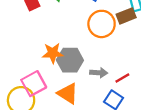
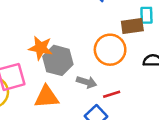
orange circle: (102, 24) -> (110, 50), moved
orange triangle: (68, 93) -> (47, 97), turned -50

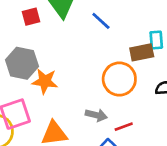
gray hexagon: (58, 60) -> (22, 63), moved

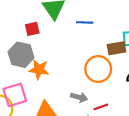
red square: (31, 17) -> (32, 29), moved
blue line: (101, 21) -> (85, 22), turned -42

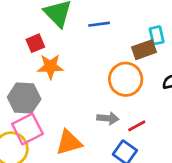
gray hexagon: (21, 55) -> (24, 98), moved
orange star: (39, 69) -> (50, 67), moved

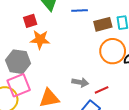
brown rectangle: (144, 50) -> (103, 24), moved
orange circle: (126, 79) -> (113, 51), moved

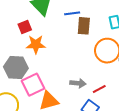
brown rectangle: (103, 24) -> (84, 26), moved, turned -66
pink square: (19, 85) -> (33, 85), moved

